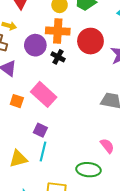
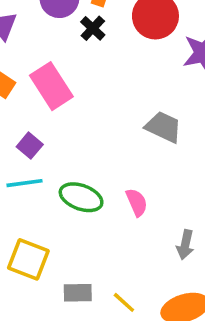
cyan line: (43, 151) -> (24, 183), turned 54
green ellipse: (88, 170) -> (81, 197), moved

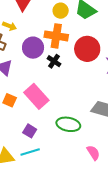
green ellipse: (81, 197) -> (68, 124), moved

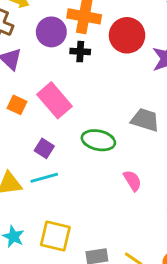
black cross: (54, 61) -> (80, 52), turned -32

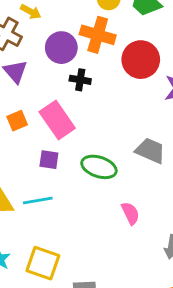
black cross: (80, 52) -> (80, 80), moved
orange square: (17, 105) -> (17, 121), turned 36
purple square: (44, 148) -> (49, 160), moved, turned -30

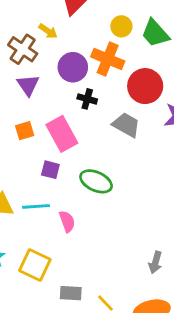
gray trapezoid: (150, 151) -> (126, 125), moved
pink semicircle: (130, 213) -> (67, 221), moved

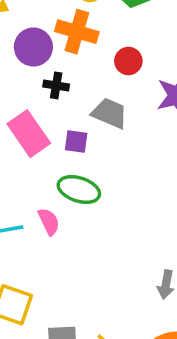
red circle: (145, 86) -> (128, 61), size x0.6
purple square: (50, 170) -> (76, 141), moved
pink semicircle: (67, 221) -> (49, 222), moved

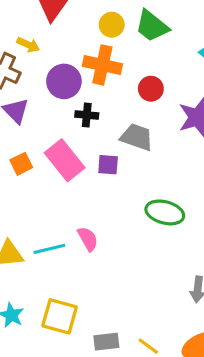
green ellipse: (79, 190) -> (165, 212), moved

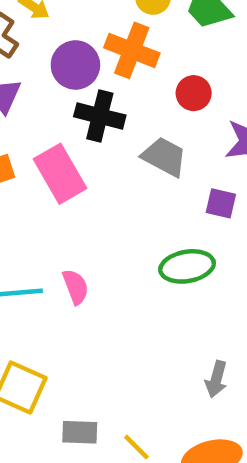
black cross: (87, 115) -> (100, 116), size x1.5
purple square: (108, 165) -> (221, 203), moved
green ellipse: (165, 212) -> (187, 266), turned -33

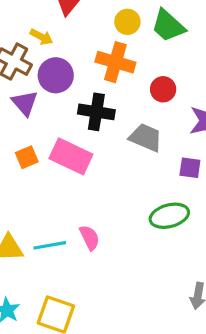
purple circle: (75, 65) -> (56, 75), moved
pink rectangle: (60, 174) -> (71, 156), turned -30

